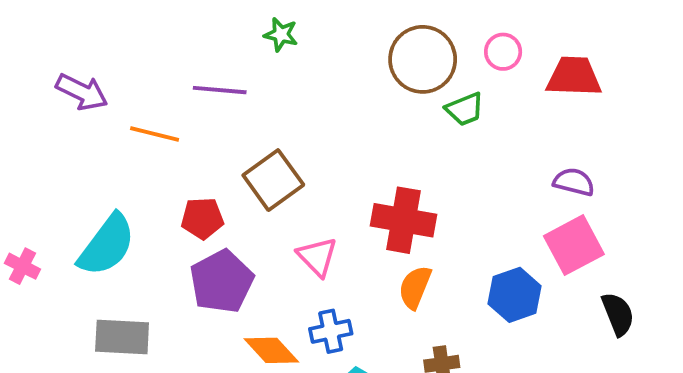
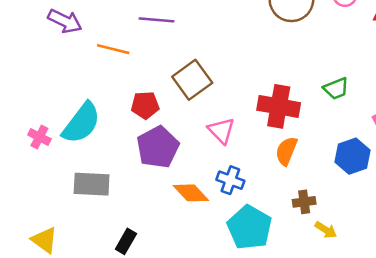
green trapezoid: (465, 109) -> (336, 89), moved
pink cross: (22, 266) -> (39, 137), moved
blue cross: (331, 331) -> (230, 180), turned 32

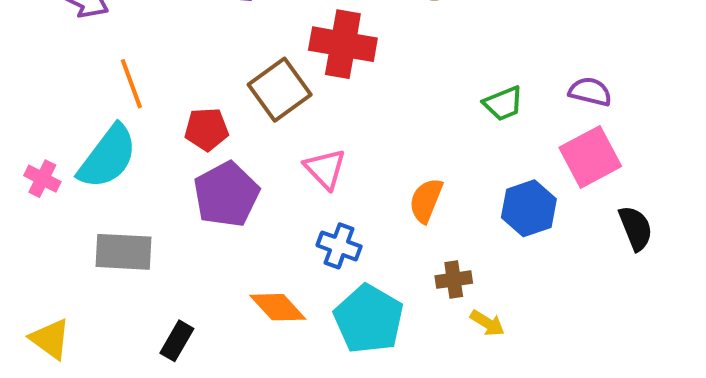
orange line: (113, 49) -> (131, 84), moved, turned 56
red cross: (279, 106) -> (343, 44), moved
orange diamond: (191, 193) -> (278, 307), moved

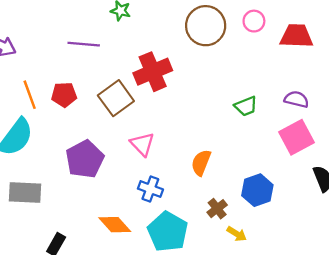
red cross: (343, 44) -> (153, 72), turned -33
red pentagon: (207, 129) -> (64, 95), moved
blue hexagon: (529, 208) -> (257, 190), moved
brown cross: (454, 280) -> (217, 209), turned -30

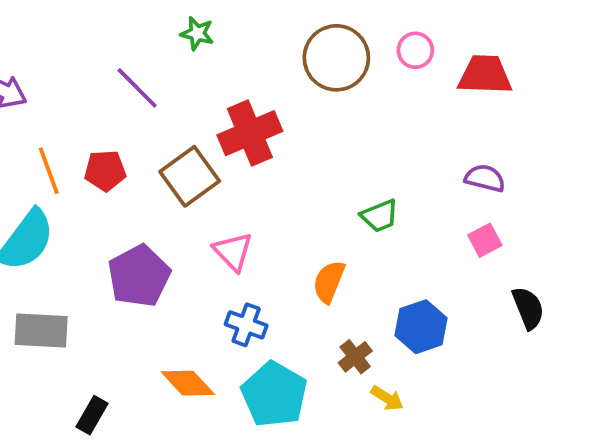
purple line: (84, 44) -> (137, 88), turned 40
green trapezoid: (246, 106) -> (380, 216), moved
pink square: (296, 137) -> (485, 240), size x0.6

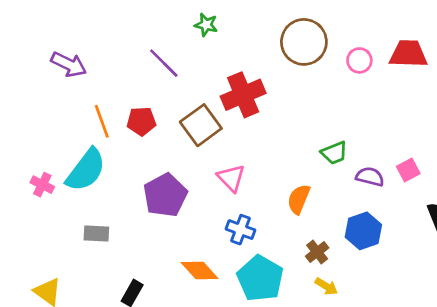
pink circle: (415, 50) -> (359, 60), moved
purple semicircle: (485, 178) -> (370, 177), moved
gray rectangle: (41, 330) -> (96, 234), size x0.7
yellow arrow: (387, 398) -> (326, 286), moved

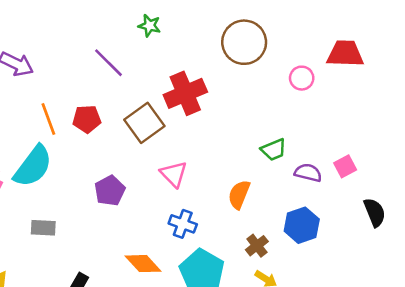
pink circle: (359, 60) -> (302, 78), moved
purple pentagon: (165, 195) -> (110, 191), size x0.7

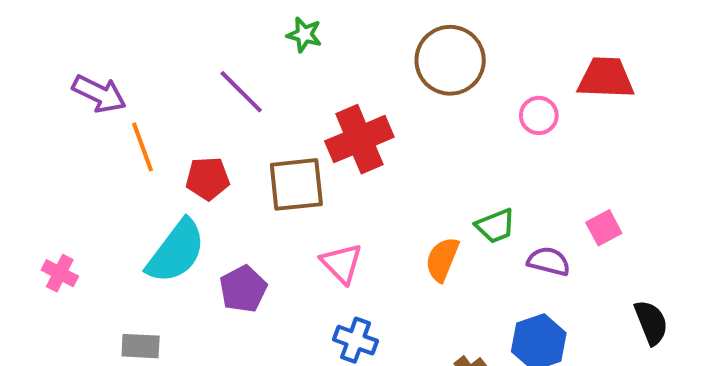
orange line: (48, 119) -> (143, 147), moved
brown square: (144, 123) -> (296, 184), turned 30
cyan semicircle: (33, 166) -> (176, 251), moved
pink square: (345, 166) -> (604, 228), moved
orange semicircle: (239, 194) -> (442, 259), moved

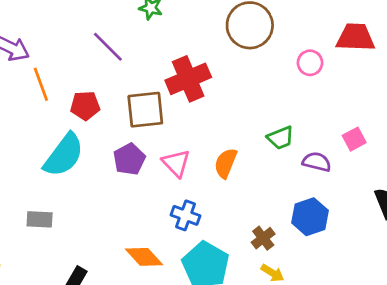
orange semicircle: (442, 259) -> (226, 163), moved
purple pentagon: (243, 289) -> (129, 159), moved

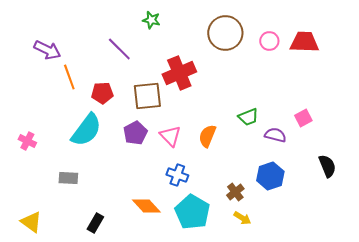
pink circle: (310, 63) -> (269, 41), moved

